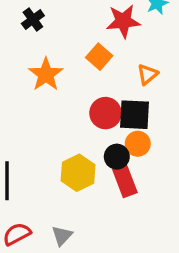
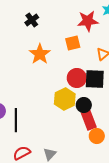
orange square: (99, 57) -> (73, 43), turned 35
orange circle: (138, 144) -> (97, 136), moved
yellow hexagon: (78, 173) -> (65, 99), moved

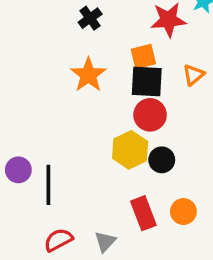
black cross: (32, 20) -> (90, 18), moved
black square: (95, 79) -> (147, 82), moved
red rectangle: (89, 120) -> (143, 213), moved

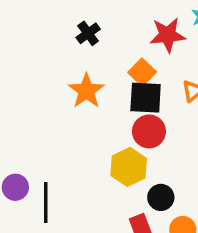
orange square: (143, 56) -> (142, 72), turned -32
black circle: (162, 160) -> (161, 197), moved

